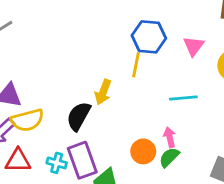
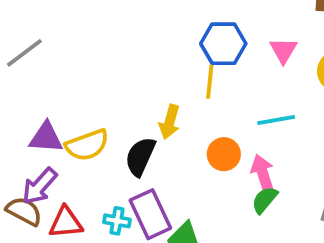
yellow semicircle: (27, 120) -> (87, 145), moved
pink arrow: (170, 137) -> (263, 173), size x1.4
orange circle: (143, 151) -> (224, 154), moved

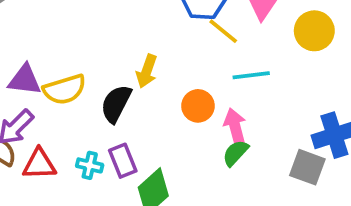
yellow line: (210, 82) -> (223, 31), moved, turned -60
purple rectangle: (150, 214) -> (123, 161), size x0.7

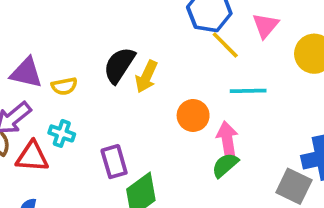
yellow semicircle: (65, 89) -> (64, 86), size x0.6
black semicircle: (116, 104) -> (119, 65), moved
cyan cross: (90, 165) -> (62, 133), moved

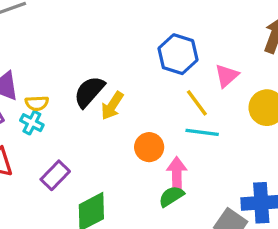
yellow line: (225, 45) -> (197, 103), moved
cyan cross: (62, 133) -> (32, 123), moved
purple rectangle: (114, 162) -> (55, 175), moved, turned 52

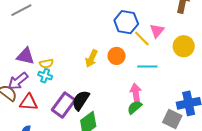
black semicircle: (89, 92) -> (81, 100), moved
yellow line: (197, 103) -> (142, 38), moved
orange circle: (149, 147) -> (117, 56), moved
purple rectangle: (55, 175) -> (64, 105), size x1.4

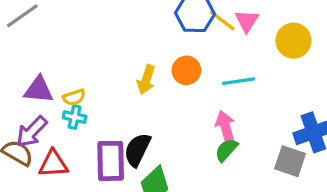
yellow line: (142, 38) -> (222, 20), moved
purple rectangle: (64, 105) -> (111, 161), turned -30

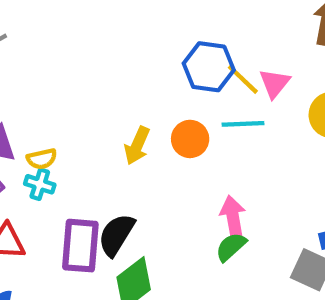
cyan line: (239, 81) -> (243, 124), moved

